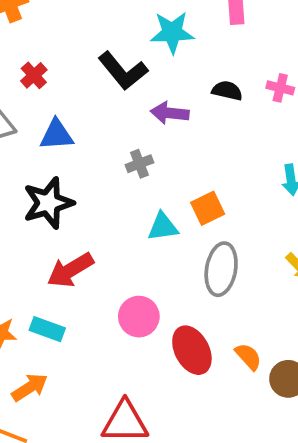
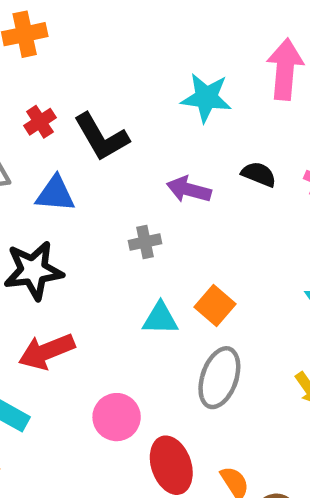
black L-shape: (123, 71) -> (101, 137), moved
orange square: (208, 208) -> (215, 305), turned -32

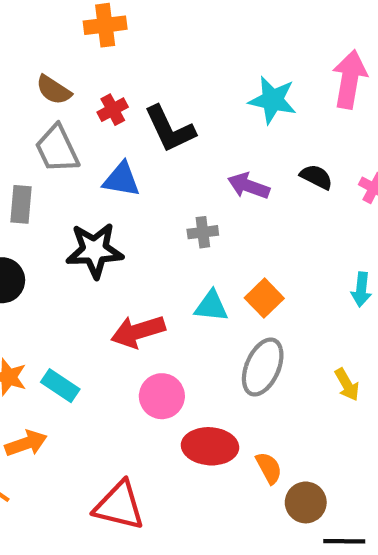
red arrow: (47, 351) -> (138, 331), moved
red ellipse: (171, 465) -> (210, 446), turned -72

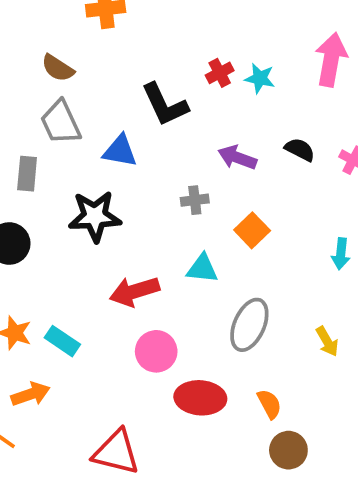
cyan star: (273, 100) -> (260, 78), size x0.7
red cross: (113, 110) -> (220, 73), moved
orange square: (264, 298) -> (252, 230), moved
orange semicircle: (269, 468) -> (269, 404), moved

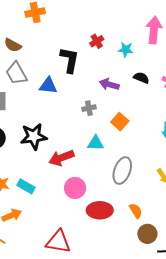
cyan star: (260, 78) -> (126, 50), moved
black L-shape: (165, 105) -> (70, 60), turned -140
black star: (95, 216) -> (34, 136), moved

